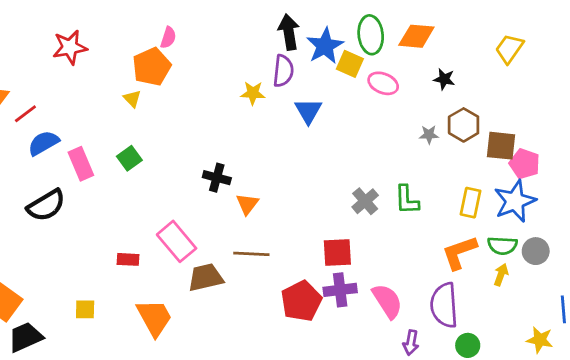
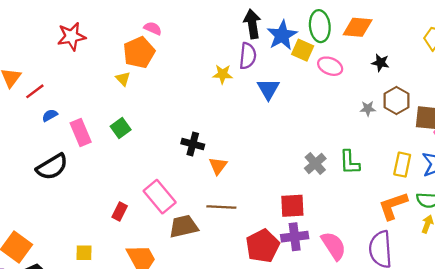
pink semicircle: (168, 38) -> (153, 28), turned -84
blue semicircle: (43, 143) -> (50, 115), size x0.6
red rectangle: (128, 259) -> (120, 212), turned -66

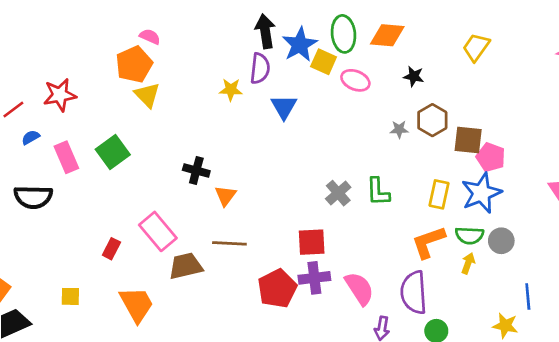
red star: (71, 36) -> (60, 95), moved
yellow triangle: (123, 79) -> (147, 95), moved, size x1.5
green square: (121, 128) -> (113, 152), size x1.4
black semicircle: (52, 167) -> (33, 197), turned 32

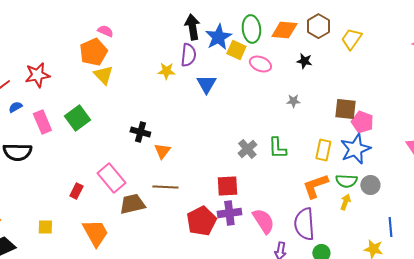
brown hexagon: (432, 120) -> (318, 26), moved

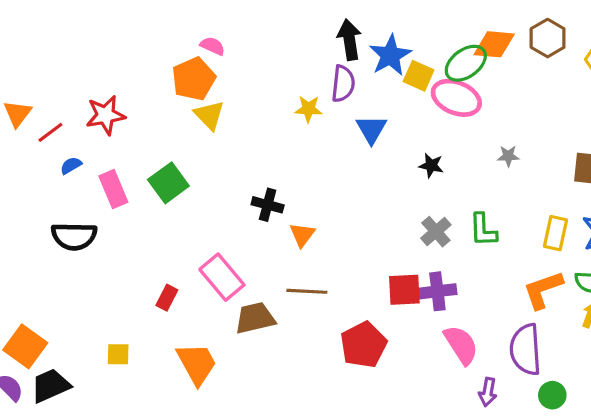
green ellipse: (251, 29) -> (466, 63), moved, turned 60
black star: (304, 61) -> (431, 165), moved
pink ellipse: (260, 64) -> (456, 98), size x1.4
purple cross: (229, 213) -> (437, 291), moved

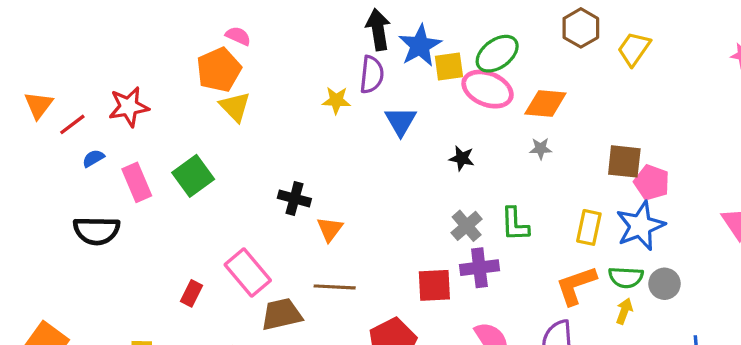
orange diamond: (494, 44) -> (545, 104), moved
yellow square: (419, 76) -> (449, 67), turned -32
purple cross: (437, 291) -> (479, 268), moved

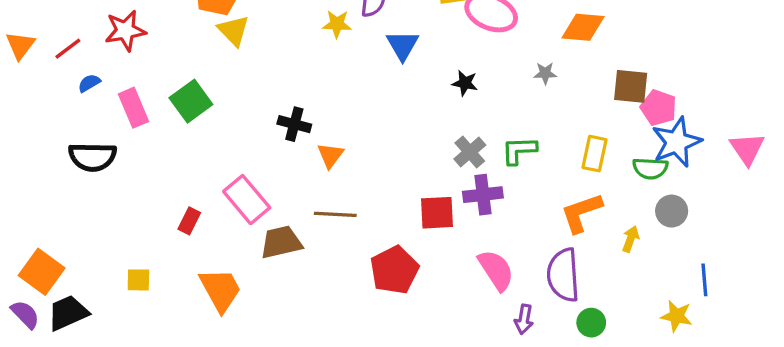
orange diamond: (545, 104) -> (583, 27), moved
orange triangle: (39, 105) -> (20, 45), moved
green L-shape: (515, 224) -> (519, 150), turned 90
blue star: (640, 226) -> (677, 142), moved
green semicircle: (626, 277) -> (650, 168), moved

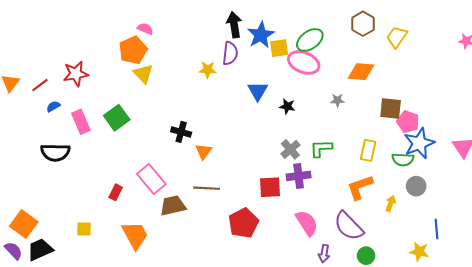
blue triangle: (403, 45) -> (258, 91), moved
purple semicircle: (563, 275) -> (349, 226), turned -40

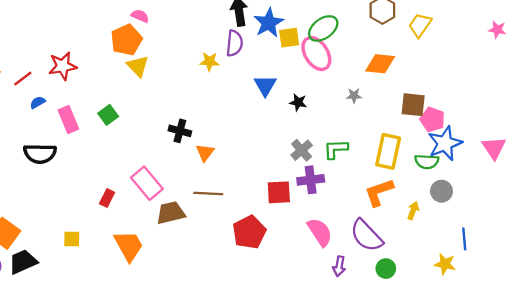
pink ellipse: (304, 62) -> (316, 54), turned 36
green square: (117, 118) -> (108, 115), size x0.7
yellow rectangle: (368, 150) -> (388, 151), size x1.4

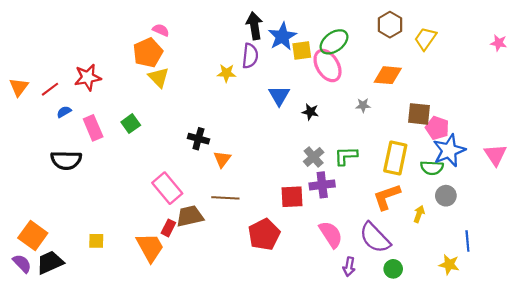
red rectangle: (107, 198) -> (168, 228), moved

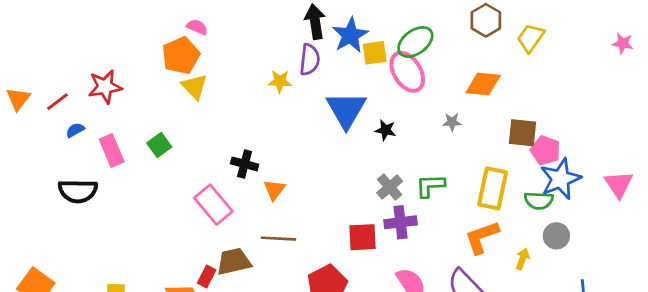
blue triangle: (279, 96) -> (346, 110), size x1.5
pink rectangle: (167, 188) -> (213, 205), moved

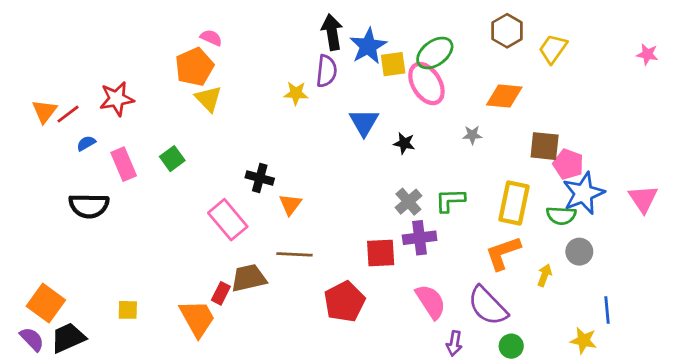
orange triangle: (18, 99) -> (44, 111), moved
blue triangle: (346, 110) -> (364, 122), size x0.7

